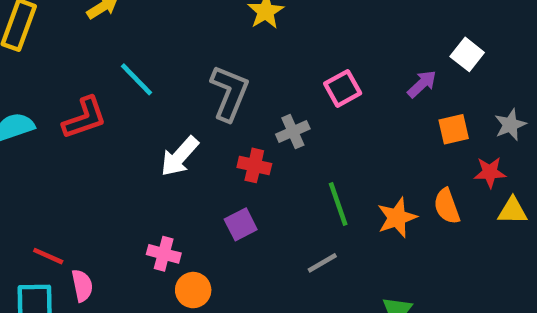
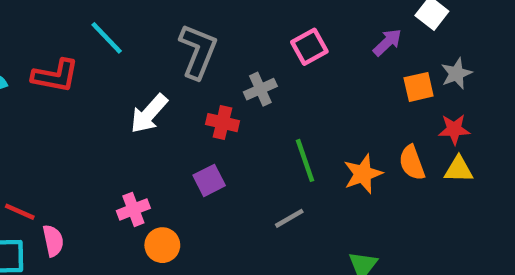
red L-shape: (84, 118) -> (55, 76), turned 30
gray star: (510, 125) -> (456, 74), moved
yellow triangle: (513, 211) -> (459, 169), moved
pink cross: (164, 254) -> (133, 209), turned -36

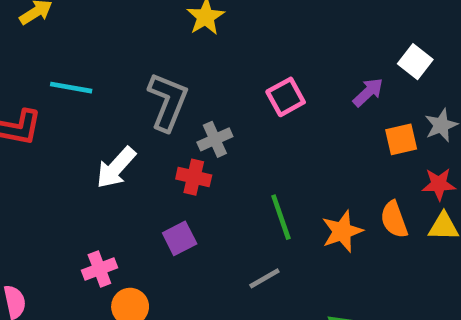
cyan line: (107, 38) -> (71, 88), turned -36
gray cross: (260, 89) -> (215, 139), moved

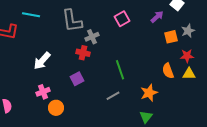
gray L-shape: (168, 102) -> (72, 21), turned 150
white arrow: (116, 168) -> (42, 61), moved
orange star: (342, 231) -> (149, 93), moved

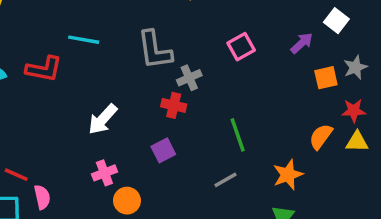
orange semicircle: (168, 71) -> (321, 137), turned 56

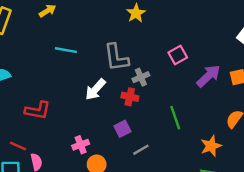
purple arrow: (302, 43) -> (208, 76), moved, size x1.5
red L-shape: (44, 69) -> (38, 110), moved
white arrow: (103, 119) -> (95, 89), moved
gray line: (226, 180) -> (141, 150), moved

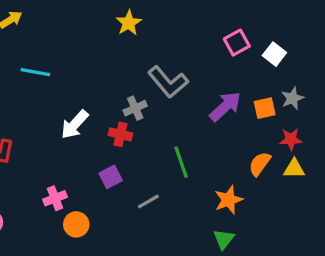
pink square: (178, 55) -> (237, 43), moved
gray L-shape: (116, 57) -> (168, 82), moved, turned -32
gray line: (141, 150) -> (148, 201), moved

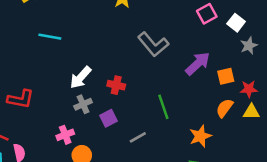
gray star: (292, 98) -> (249, 46), moved
gray cross: (135, 108) -> (83, 104), moved
orange square: (265, 108) -> (226, 76), moved

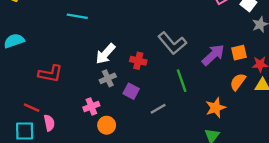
gray L-shape: (153, 44) -> (172, 43), moved
purple arrow: (198, 63) -> (213, 55), moved
purple square: (109, 118) -> (131, 91), turned -35

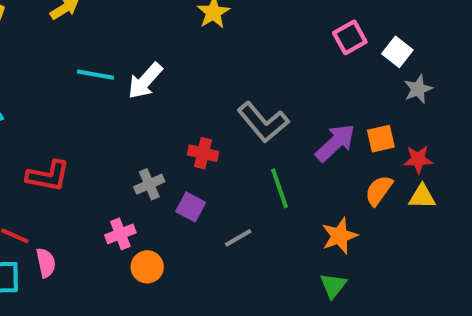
white arrow: (105, 54) -> (145, 81), moved

